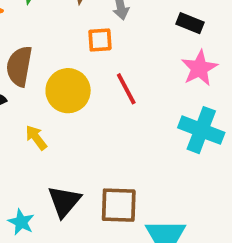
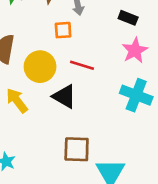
red line: (126, 89) -> (82, 65), turned -45
yellow arrow: (36, 138) -> (17, 100), size x1.4
black triangle: (64, 201) -> (64, 96), moved, turned -40

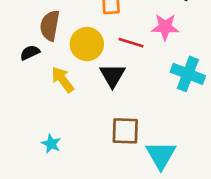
pink star: (135, 50) -> (165, 27), moved, turned 30
black triangle: (64, 96) -> (112, 75), turned 30

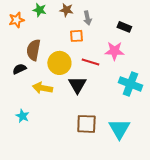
yellow arrow: (63, 80) -> (42, 88), turned -42
cyan star: (51, 144) -> (22, 116), moved
cyan triangle: (161, 155) -> (119, 129), moved

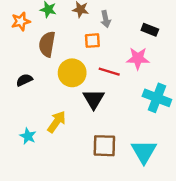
brown semicircle: (33, 50) -> (47, 44), moved
yellow arrow: (42, 88) -> (57, 122), moved, turned 114

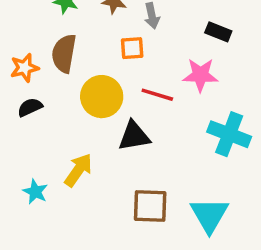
orange star: (21, 21) -> (25, 68), moved
black triangle: (94, 99) -> (134, 136), turned 50

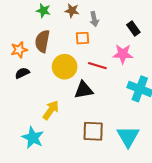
black rectangle: (218, 32) -> (133, 29), turned 32
cyan star: (35, 192) -> (33, 138), moved, size x1.5

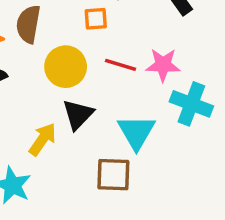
pink star: (123, 54) -> (163, 65), moved
black triangle: (84, 90) -> (78, 114), moved, turned -36
cyan triangle: (128, 137) -> (136, 132), moved

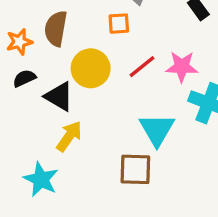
red line: (120, 65) -> (142, 67), turned -56
black triangle: (78, 114) -> (59, 96), moved, turned -44

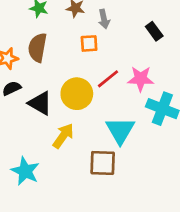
yellow circle: (91, 68) -> (77, 94), moved
yellow arrow: (69, 136) -> (63, 136), moved

